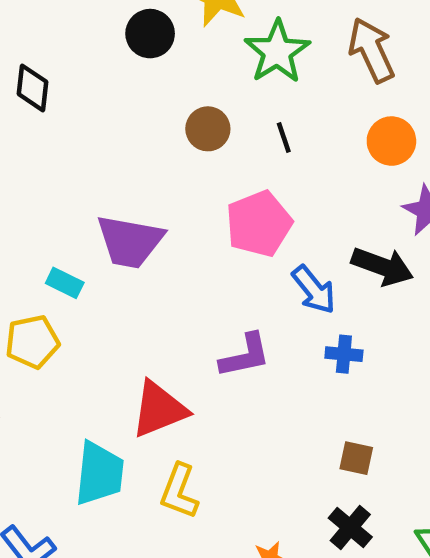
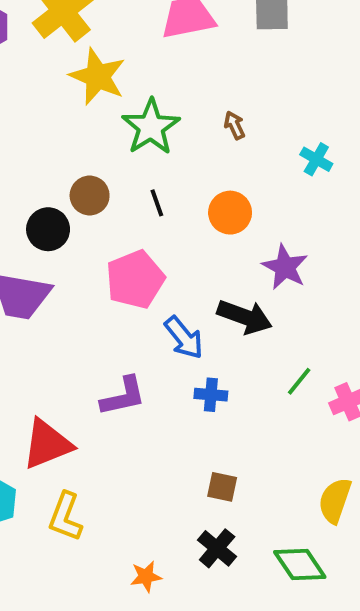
black circle: (150, 34) -> (48, 229), moved
brown arrow: (372, 50) -> (234, 125), size x0.5
orange circle: (391, 141) -> (230, 213), moved

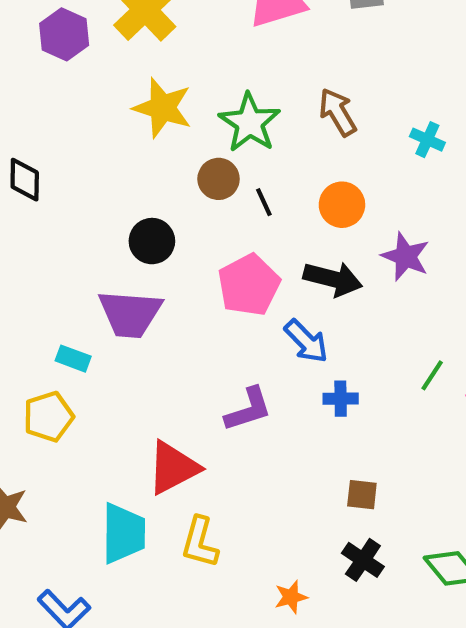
yellow star: (98, 76) -> (162, 108), moved
brown arrow: (234, 125) -> (338, 112), size x1.6
brown circle: (90, 196) -> (219, 179), moved
black arrow: (245, 317) -> (333, 279), moved

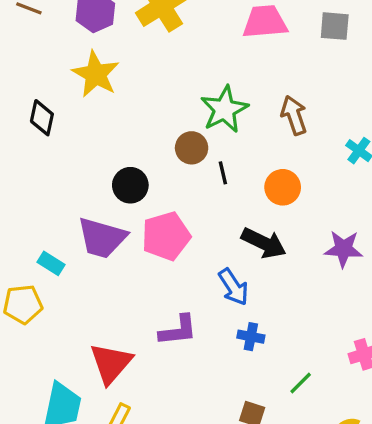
yellow star: (162, 108) -> (96, 74), moved
purple star: (406, 257) -> (343, 249), moved, turned -30
pink pentagon: (249, 285) -> (166, 236), moved
green line: (432, 375) -> (301, 383), moved
red triangle: (173, 468) -> (111, 363), turned -33

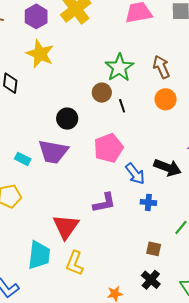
orange circle: (283, 187) -> (166, 99), moved
pink pentagon: (166, 236) -> (109, 148), moved
black arrow: (264, 243) -> (167, 168), moved
cyan rectangle: (51, 263) -> (23, 159), moved

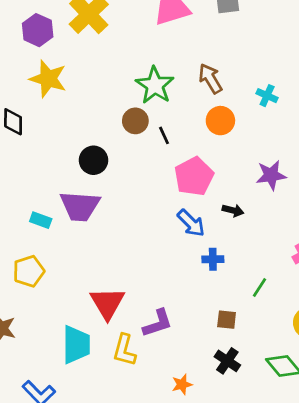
pink pentagon: (109, 148) -> (194, 176), moved
black arrow: (167, 168) -> (233, 210), size x0.6
purple L-shape: (104, 203) -> (158, 323), moved

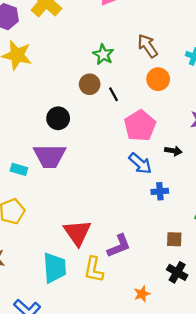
green star: (155, 85) -> (103, 54), size x0.7

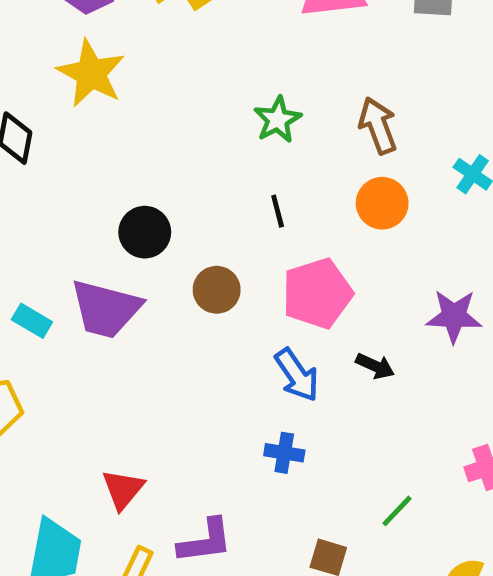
brown circle: (90, 84) -> (217, 290), moved
blue cross: (160, 191) -> (284, 453), moved
red triangle: (77, 233) -> (123, 489), size x0.7

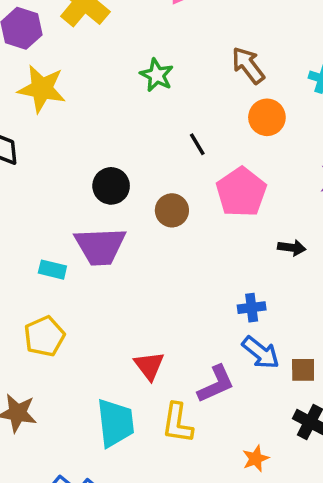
green star: (278, 120) -> (157, 75), moved
black arrow: (375, 366) -> (292, 248), moved
blue arrow: (297, 375) -> (261, 353), moved

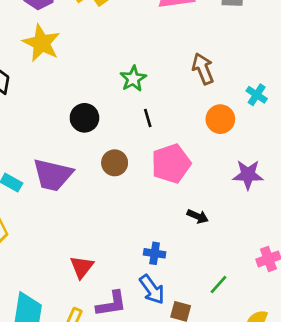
green star: (157, 75) -> (133, 79), moved
orange circle: (267, 117) -> (220, 119), moved
black circle: (111, 186) -> (84, 118), moved
red triangle: (149, 366) -> (82, 267), moved

